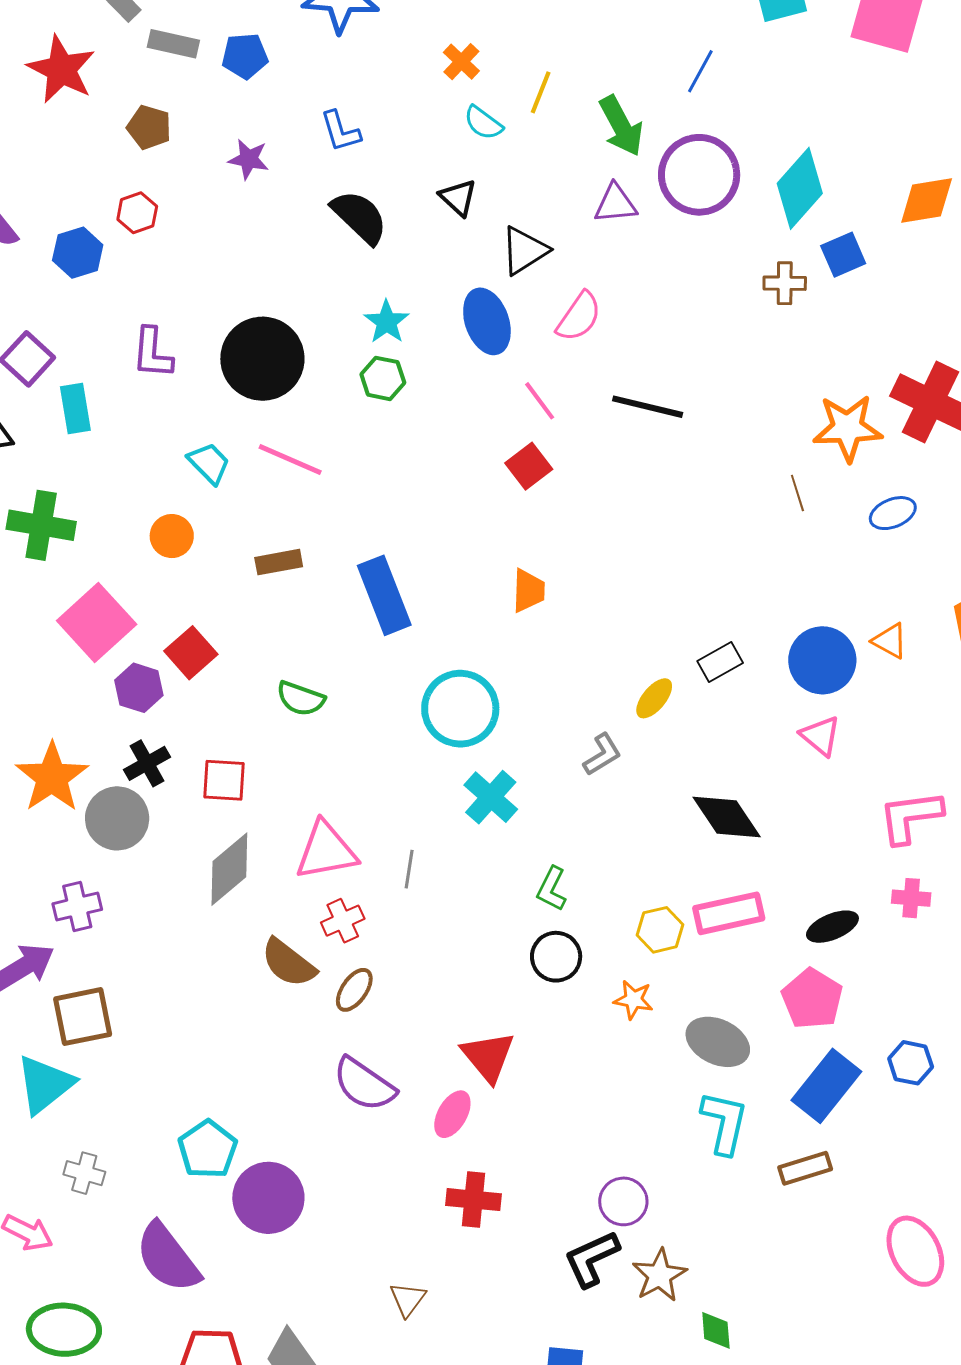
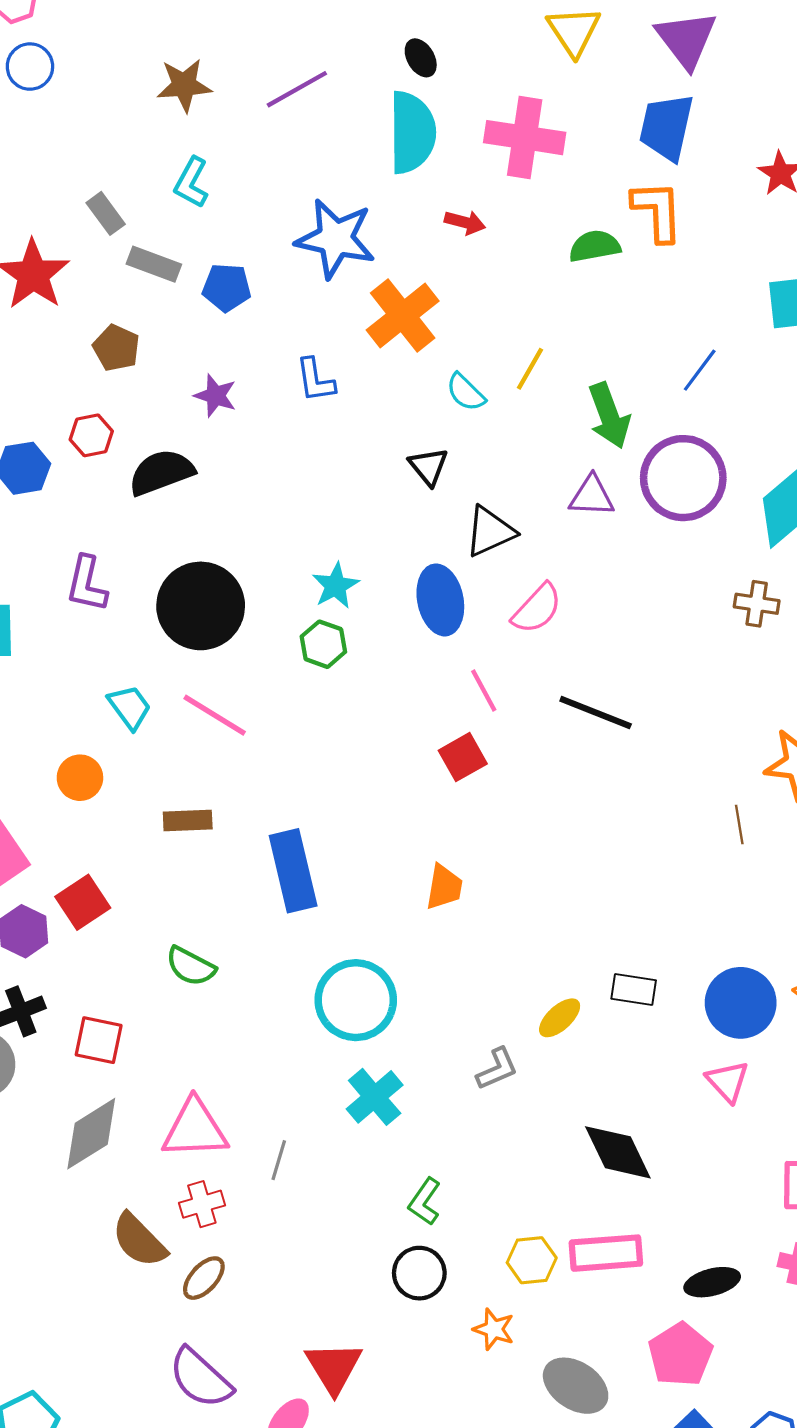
orange cross: (461, 62) -> (403, 316), moved, size x1.8
black semicircle: (360, 217) -> (161, 472), moved, turned -72
black rectangle: (720, 662) -> (634, 990), turned 30

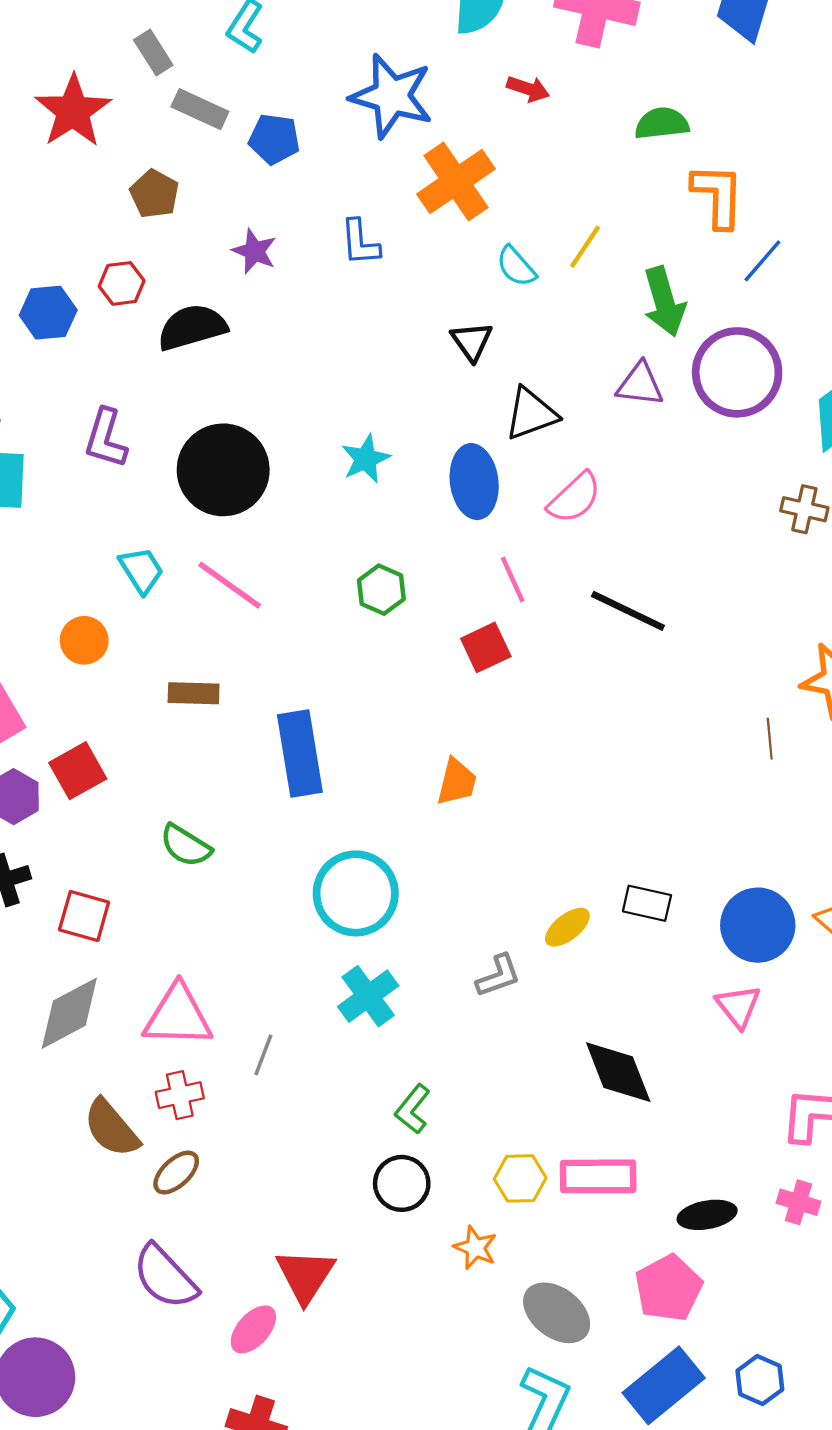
orange L-shape: (657, 211) -> (718, 196), moved
green hexagon: (323, 644) -> (381, 590), moved

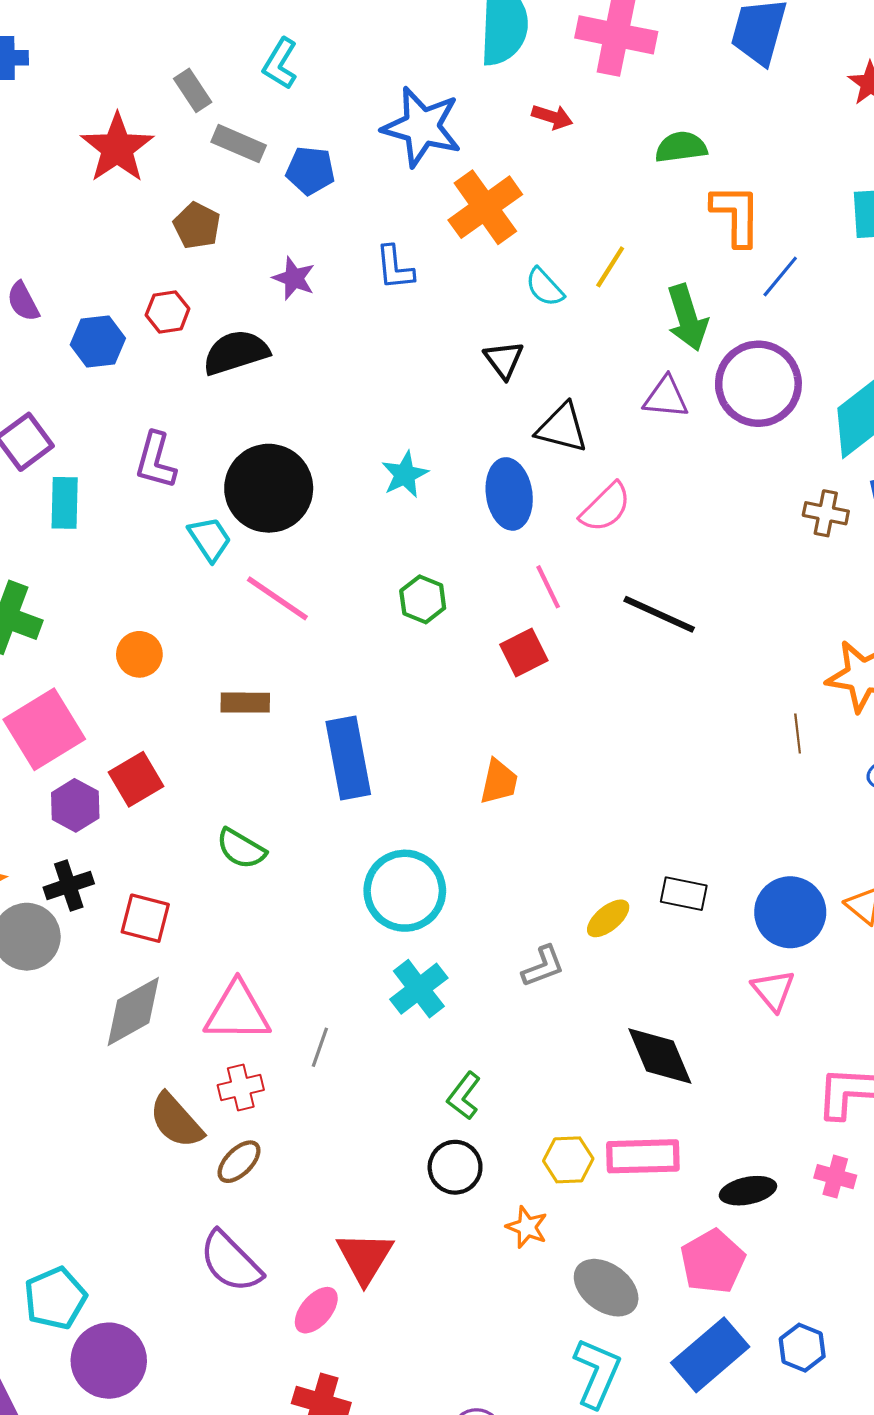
black triangle: (531, 414) -> (562, 428), turned 36
cyan trapezoid: (141, 570) -> (210, 539), moved

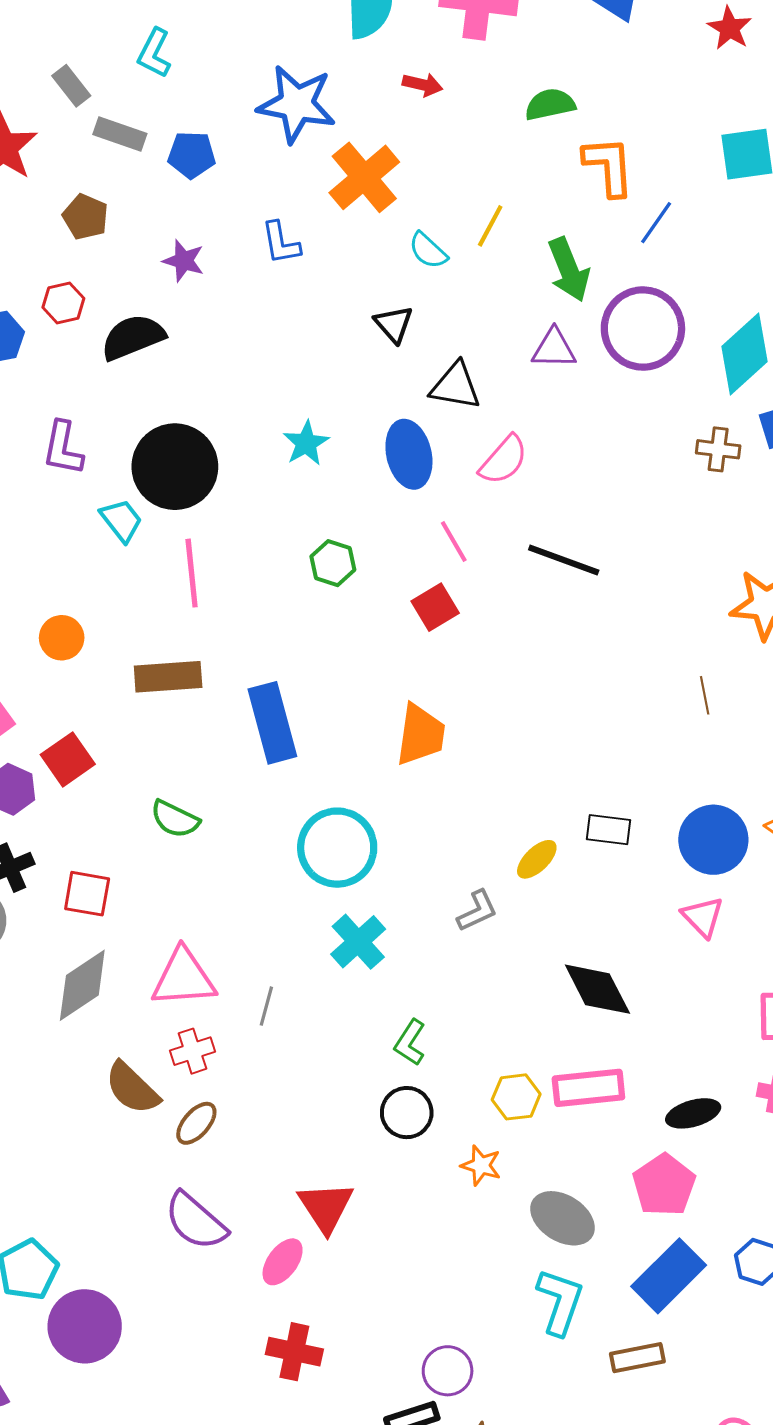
pink line: (277, 598) -> (192, 573), turned 54
brown rectangle: (245, 703) -> (168, 677), size x1.4
brown line: (798, 734) -> (705, 695), moved
orange trapezoid: (499, 782) -> (421, 735), size x1.4

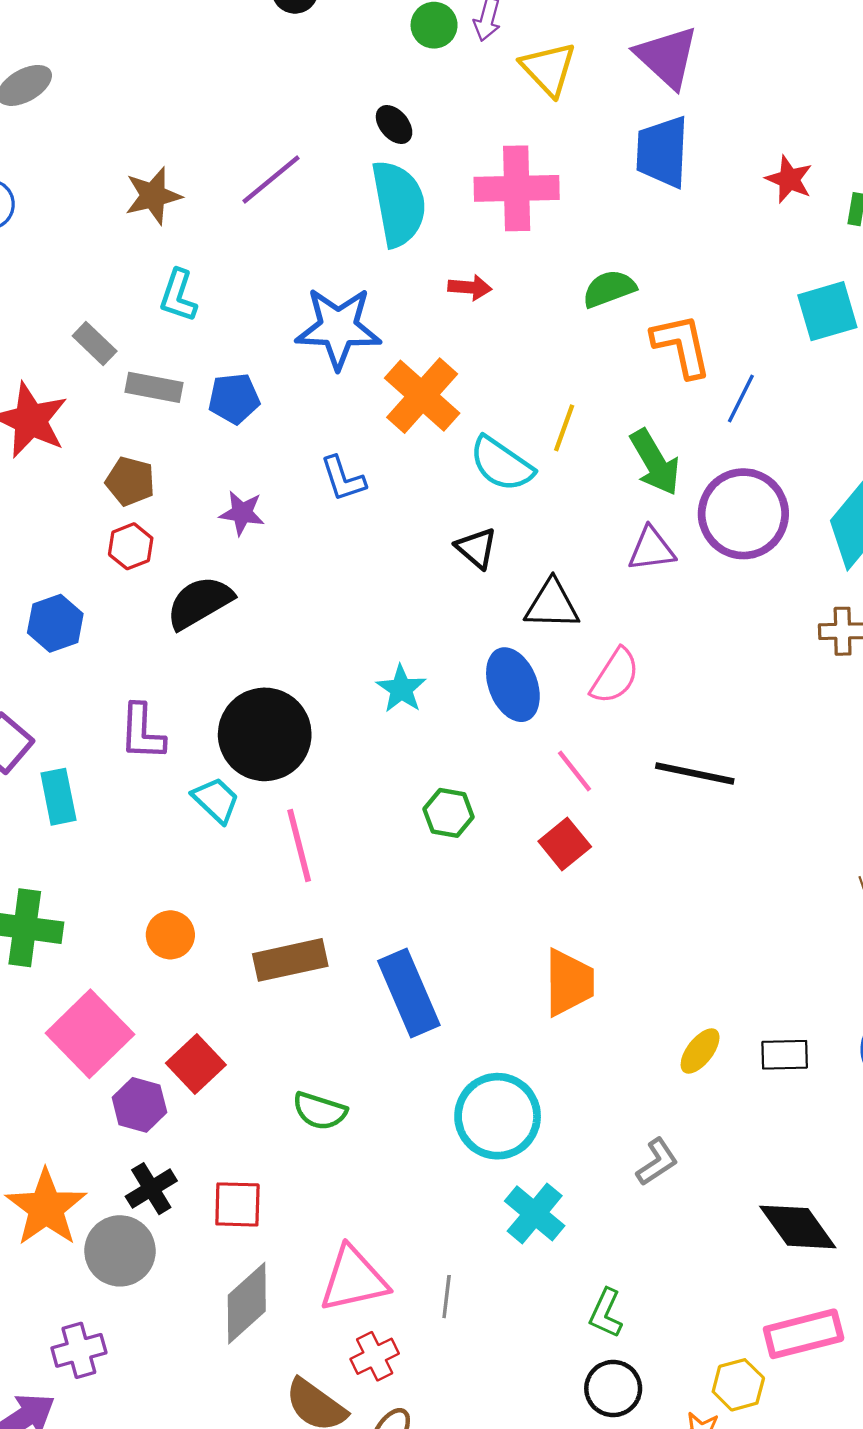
cyan semicircle: (428, 251) -> (501, 464), size x1.5
red hexagon: (63, 303) -> (131, 546), moved
yellow ellipse: (537, 859) -> (700, 1051), moved
yellow hexagon: (516, 1097) -> (738, 1385), moved

